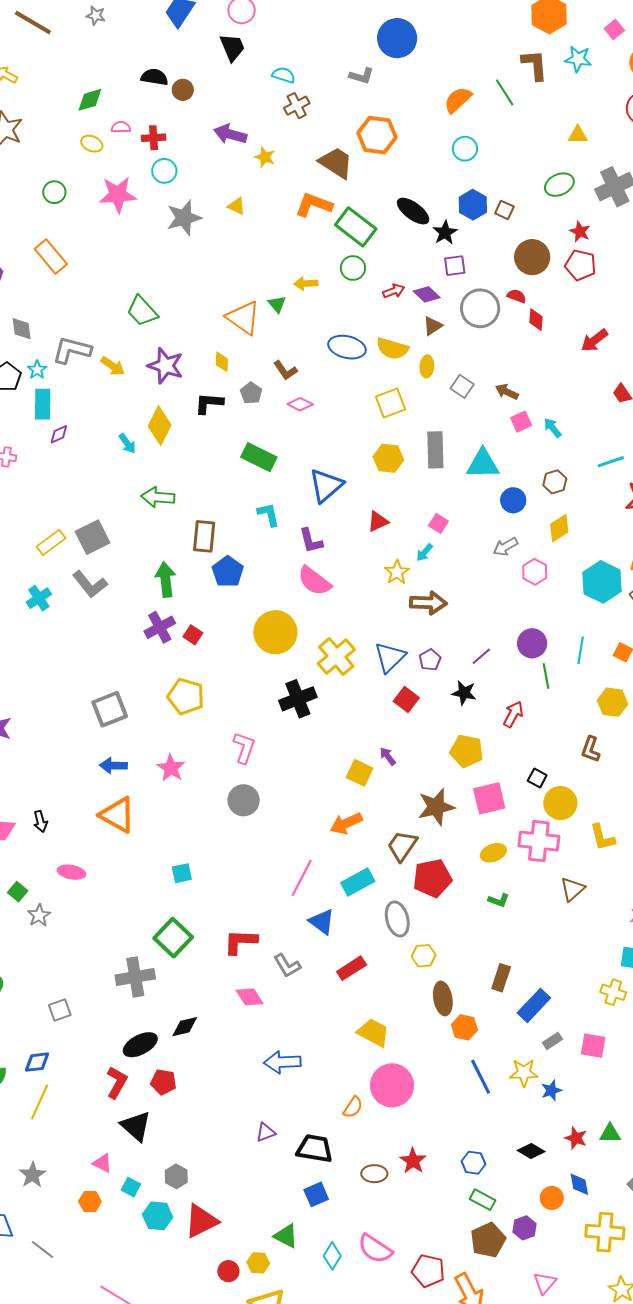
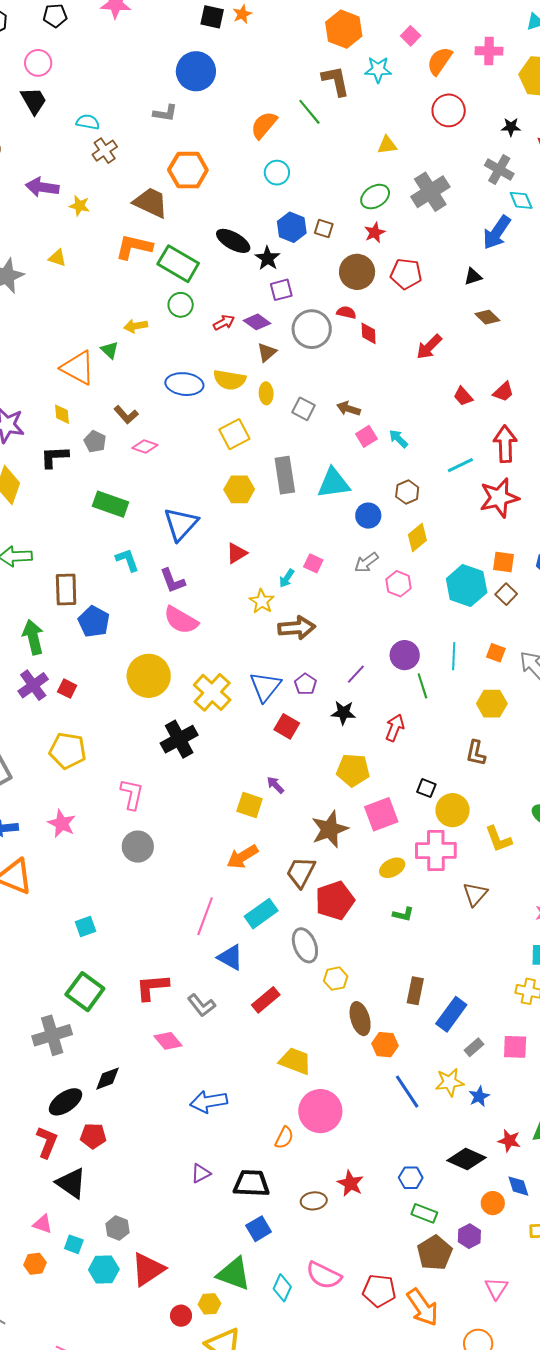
red star: (580, 232) -> (375, 233), moved, turned 30
pink square: (438, 523) -> (313, 563), moved
black diamond: (531, 1151) -> (467, 1159), size x1.4
green triangle: (286, 1236) -> (234, 1274), size x1.4

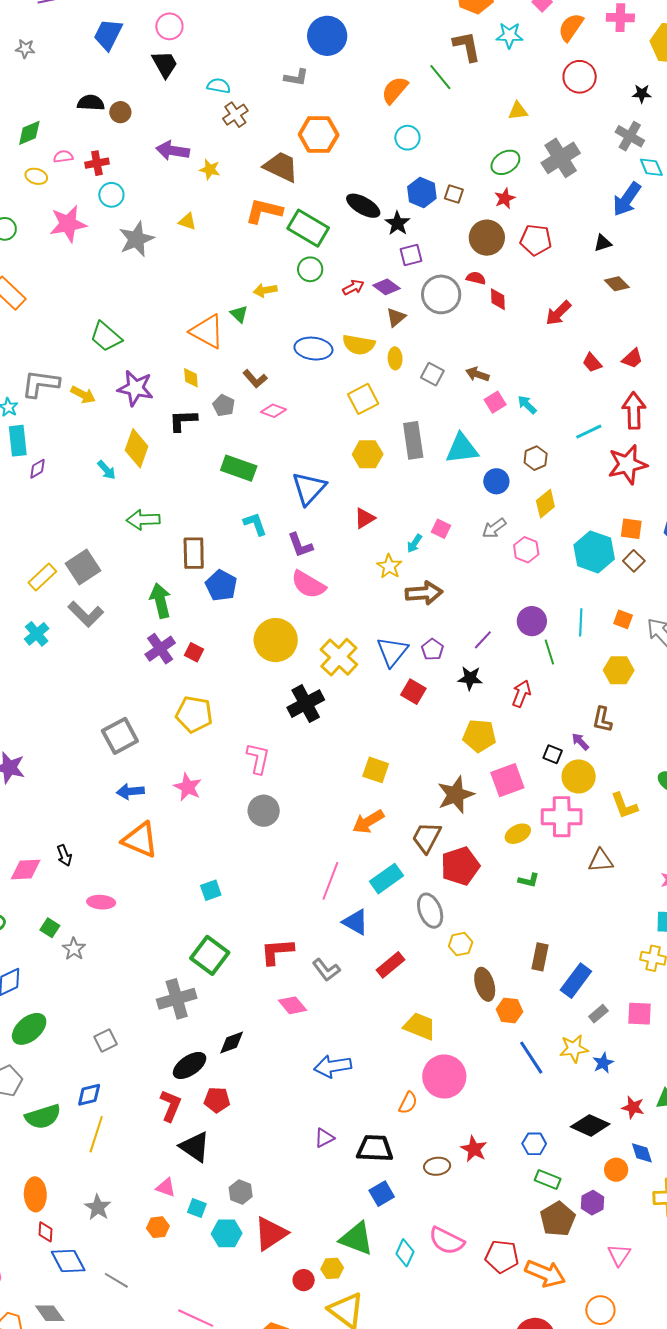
purple arrow: (275, 785) -> (580, 742), moved
brown triangle: (475, 894) -> (601, 861), turned 44
orange arrow: (423, 1307) -> (545, 1273), turned -33

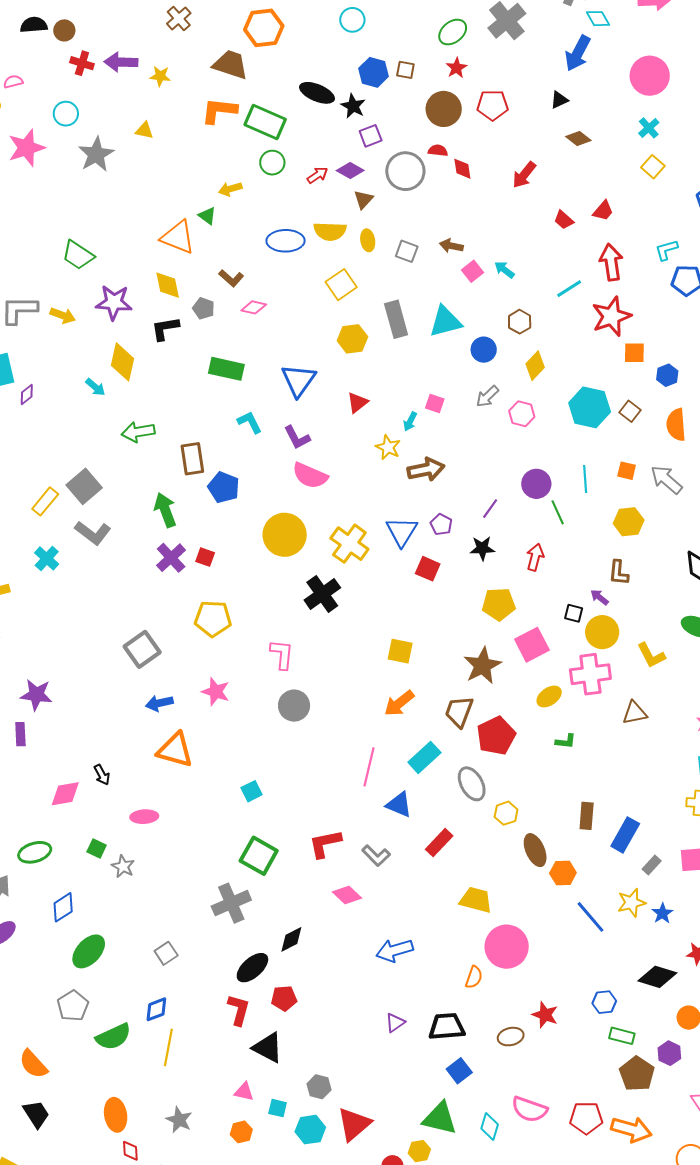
red cross: (97, 163) -> (82, 63), moved, turned 35
yellow diamond: (191, 378) -> (168, 285), size x1.4
orange square: (631, 529) -> (634, 353), moved

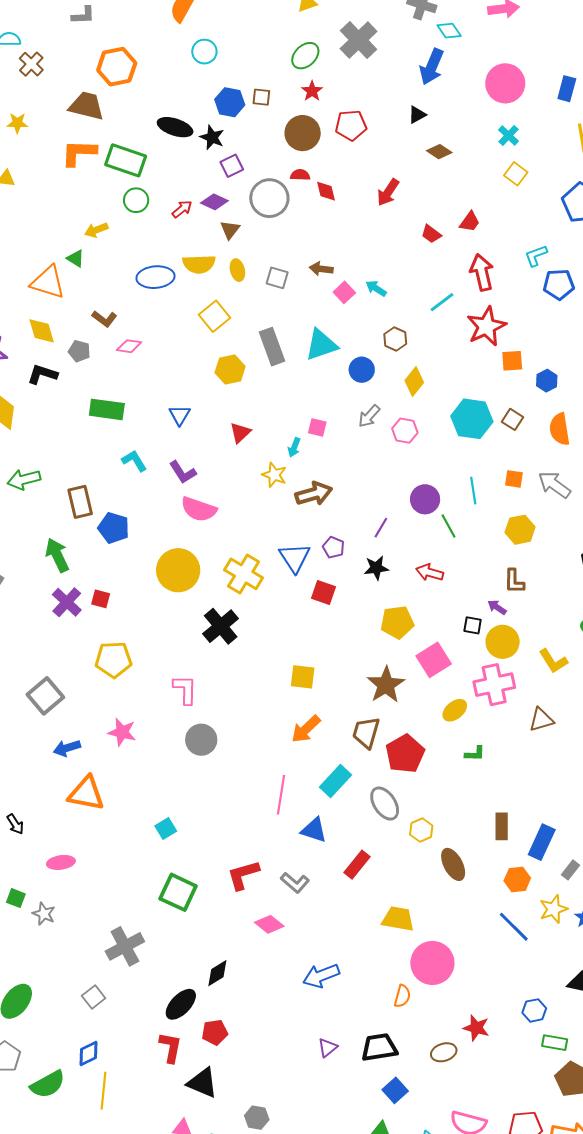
black L-shape: (165, 329) -> (42, 374), turned 32
blue triangle: (298, 380) -> (180, 415), size x0.6
red arrow: (535, 557) -> (430, 572), turned -84
orange hexagon: (563, 873) -> (517, 879), moved
gray cross: (231, 903) -> (125, 946), moved

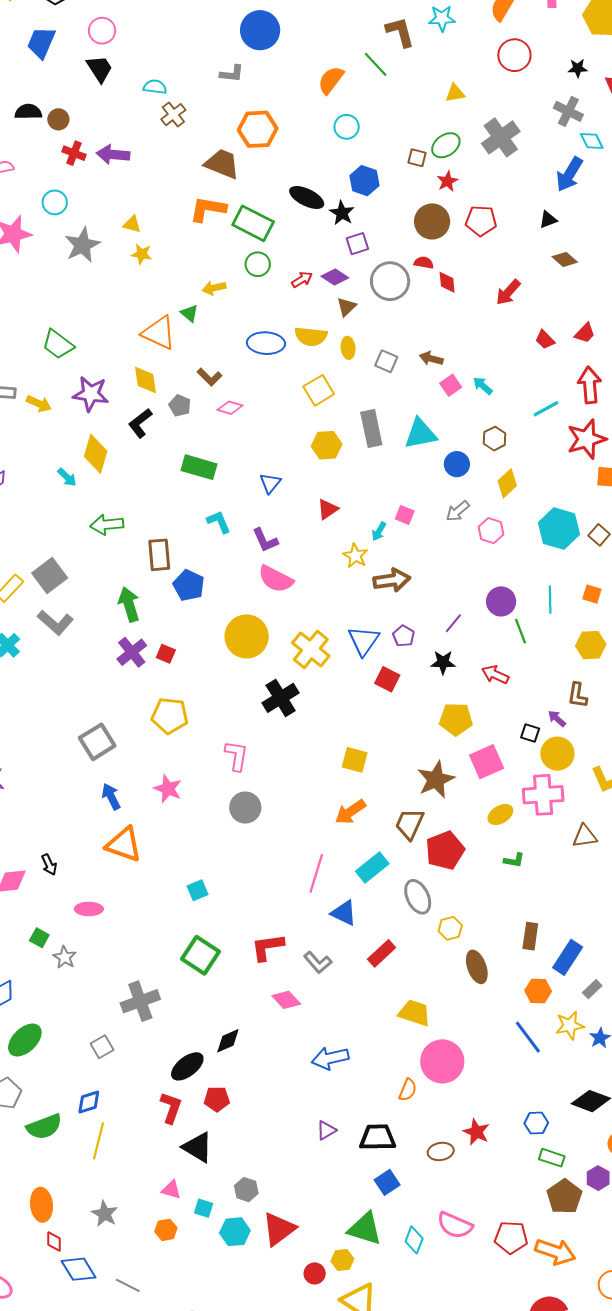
brown square: (261, 97) -> (417, 158), moved
yellow star: (17, 123) -> (142, 254), moved
black L-shape: (42, 374) -> (140, 423), turned -64
blue arrow: (67, 748) -> (111, 797), turned 72

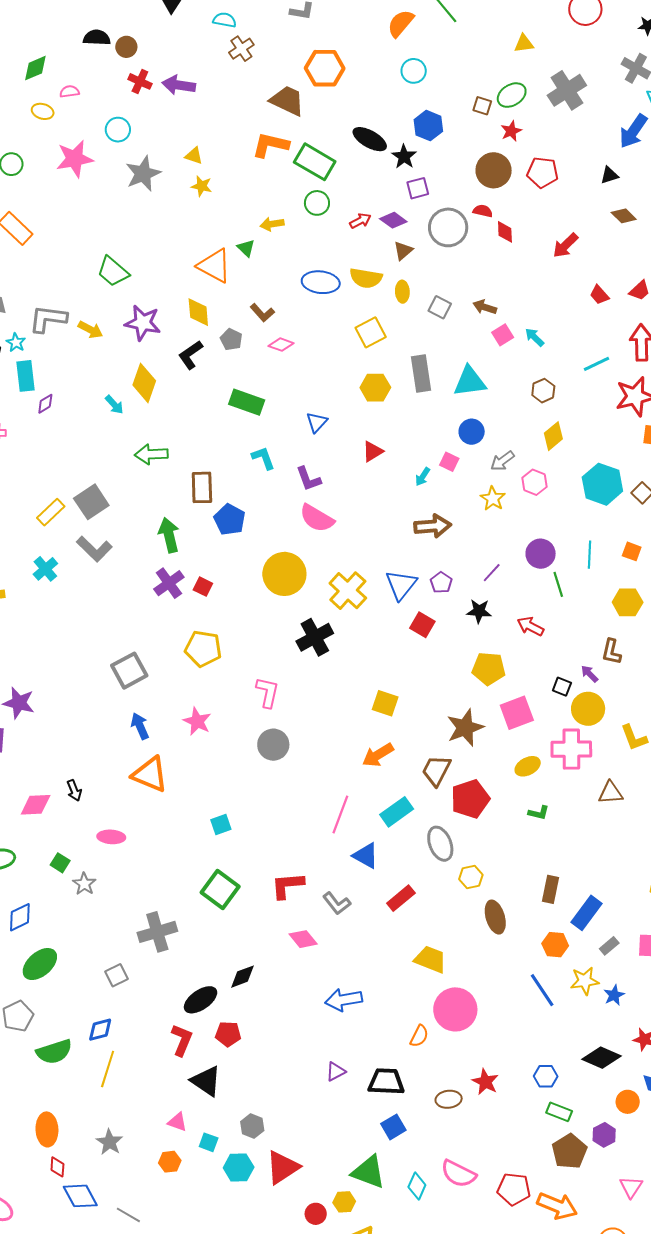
blue circle: (457, 464) -> (472, 432), moved
yellow star: (355, 556) -> (493, 499), moved

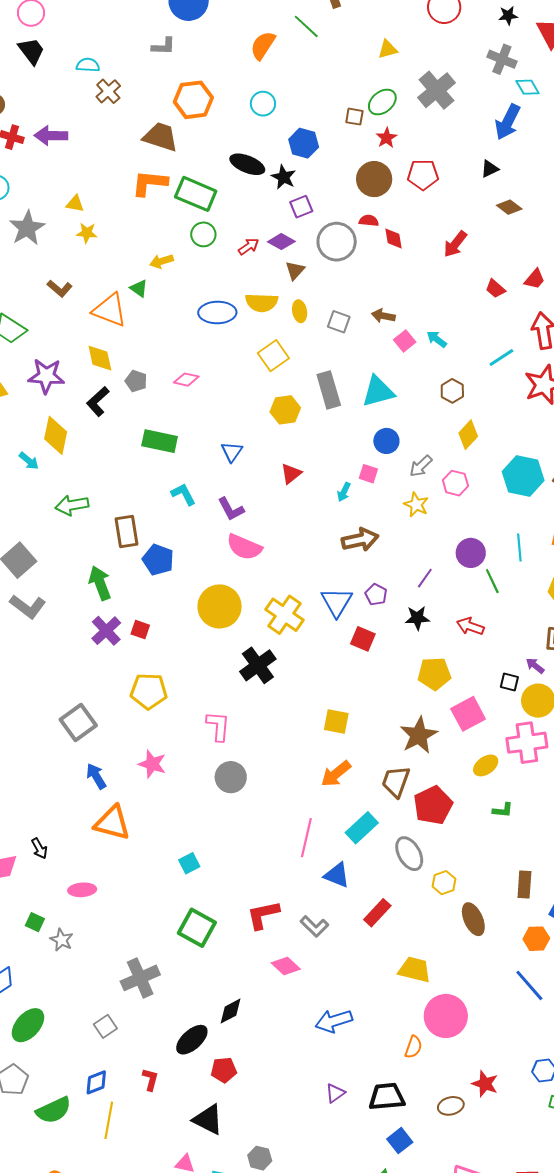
cyan circle: (414, 71) -> (263, 104), moved
brown L-shape: (262, 313) -> (60, 288), moved
red L-shape: (182, 1040) -> (150, 1080), moved, size x0.7

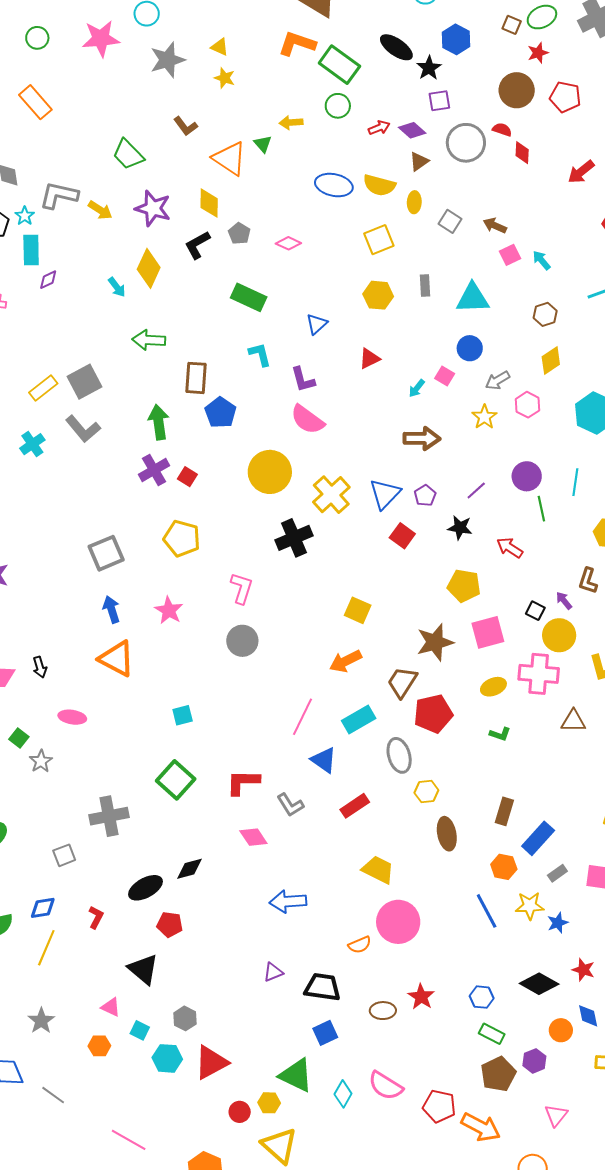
gray rectangle: (329, 390) -> (425, 285), size x0.6
orange semicircle: (413, 1047) -> (360, 945), turned 35

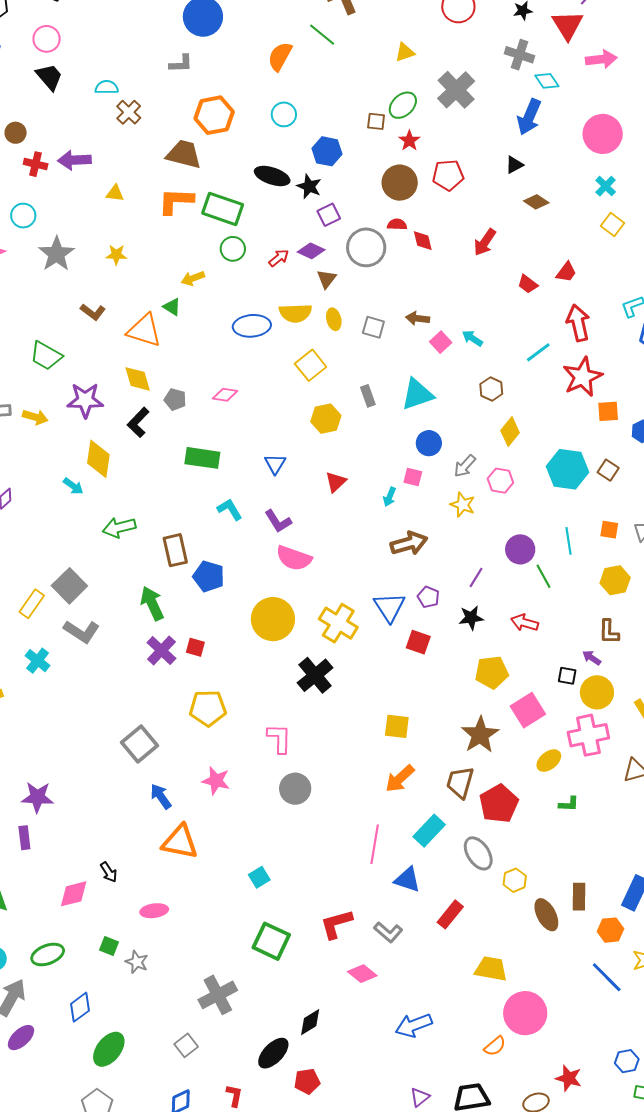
yellow triangle: (220, 47) -> (115, 193), moved
brown rectangle: (504, 811) -> (579, 897), moved

